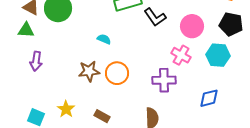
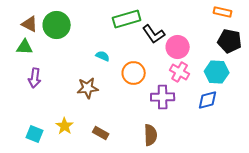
pink circle: (192, 26) -> (178, 47), moved
orange circle: (117, 73) -> (134, 73), moved
blue diamond: (209, 98) -> (208, 100), moved

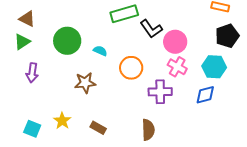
green circle: (57, 25) -> (67, 41), moved
black pentagon: (230, 41) -> (227, 36), turned -30
green triangle: (25, 47) -> (22, 42), turned -36

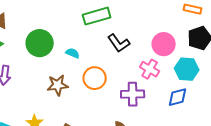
black L-shape: (151, 29) -> (119, 43), moved
pink circle: (175, 42) -> (164, 44), moved
orange circle: (131, 68) -> (95, 78), moved

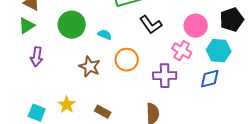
brown star: (58, 85) -> (90, 67), turned 30

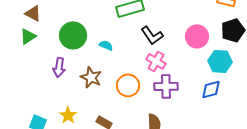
pink cross: (182, 51) -> (156, 61), moved
purple arrow: (37, 57) -> (59, 67), moved
orange circle: (127, 60) -> (128, 85), moved

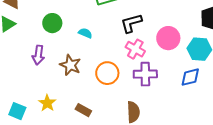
green circle: (73, 35) -> (52, 23), size x0.7
black L-shape: (152, 35) -> (131, 23), turned 110
pink circle: (197, 36) -> (168, 38), moved

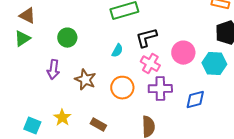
cyan semicircle: (85, 33) -> (117, 51), moved, turned 96
blue diamond: (190, 77) -> (195, 100), moved

